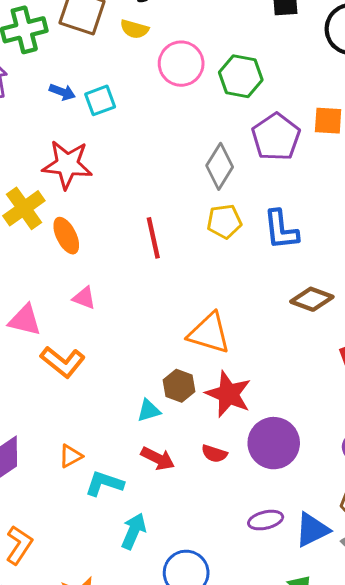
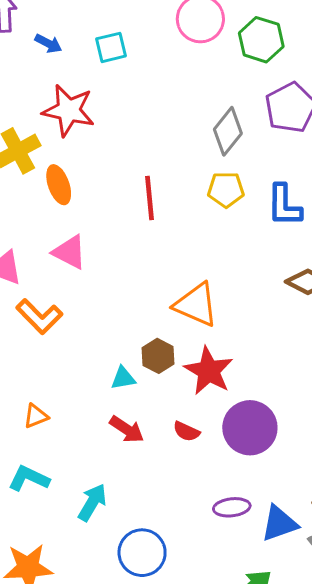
blue arrow: (62, 92) -> (48, 43), moved
pink triangle: (84, 298) -> (70, 252), size x1.4
cyan L-shape: (104, 483) -> (29, 478), moved

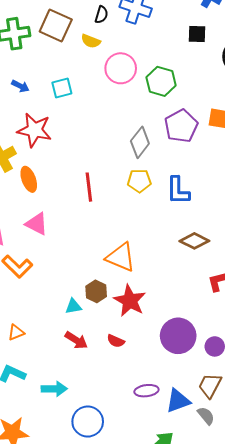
purple circle: (250, 428) -> (178, 336), moved
cyan arrow: (92, 502) -> (54, 389), turned 60

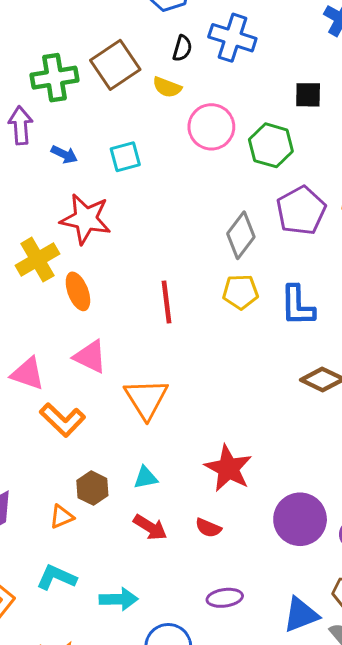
brown square: (56, 26) -> (115, 65), turned 32
black square: (197, 34) -> (308, 95), moved
orange triangle: (121, 257) -> (146, 399), moved, turned 36
brown hexagon: (96, 291) -> (92, 488), moved
purple ellipse: (146, 391) -> (225, 598), moved

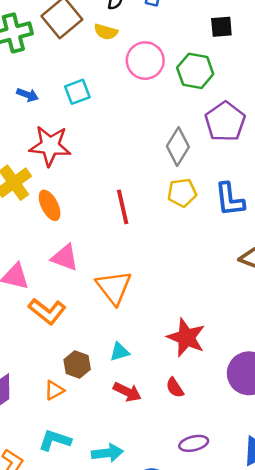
red semicircle: (208, 528) -> (175, 388), turned 40

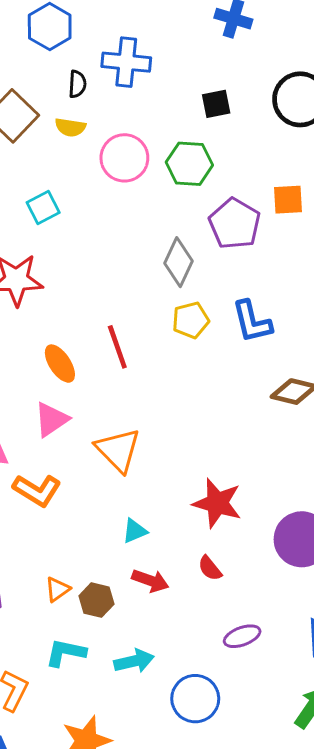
orange ellipse: (50, 205) -> (60, 364), moved
pink triangle: (65, 257) -> (51, 419), turned -48
brown hexagon: (77, 364) -> (96, 600), moved

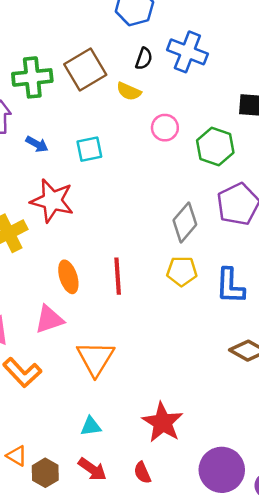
pink circle: (124, 158) -> (165, 128), size x0.7
orange triangle: (58, 589) -> (17, 456), turned 50

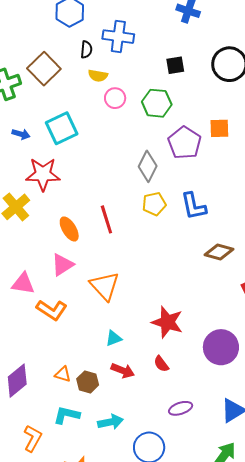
yellow semicircle: (129, 91) -> (98, 76), moved
cyan square: (89, 149) -> (62, 128), size x1.5

